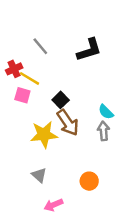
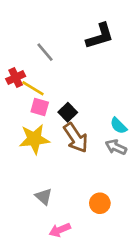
black L-shape: (89, 50) -> (100, 36), moved
pink square: (22, 95) -> (40, 107), moved
gray arrow: (103, 131) -> (116, 147), turned -60
yellow star: (44, 135) -> (34, 139), moved

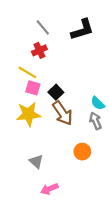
gray line: (45, 52) -> (43, 27), moved
red cross: (16, 78) -> (39, 50), moved
gray arrow: (116, 147) -> (95, 121), turned 42
orange circle: (100, 203) -> (82, 152), moved

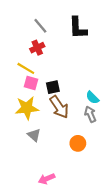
black L-shape: (82, 30) -> (78, 28), turned 105
black square: (56, 92) -> (53, 87), turned 32
gray triangle: (36, 161) -> (34, 135), moved

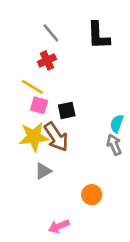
cyan semicircle: (92, 98) -> (117, 124), turned 64
brown arrow: (59, 107) -> (56, 137), moved
gray triangle: (34, 135) -> (43, 171), turned 48
orange circle: (78, 143) -> (92, 195), moved

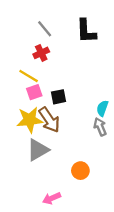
pink square: (39, 105) -> (34, 92), turned -35
gray triangle: (43, 171) -> (38, 150), size x1.5

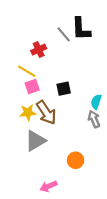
gray line: (45, 29) -> (64, 34), moved
black square: (59, 97) -> (64, 89), moved
yellow star: (30, 120) -> (28, 113), size x0.7

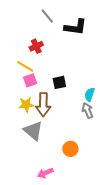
black L-shape: (81, 29) -> (75, 27), turned -80
gray line: (64, 34) -> (47, 16), moved
brown arrow: (46, 113) -> (43, 105), turned 35
gray triangle: (35, 141) -> (33, 131), turned -50

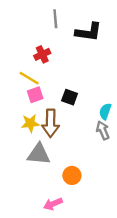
gray line: (47, 16) -> (55, 19), turned 35
black square: (59, 82) -> (70, 97), turned 32
gray triangle: (33, 131) -> (39, 154), turned -35
orange circle: (70, 149) -> (72, 175), moved

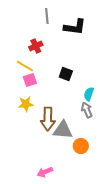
black square: (70, 97) -> (66, 74), moved
brown arrow: (51, 123) -> (48, 119), moved
gray triangle: (39, 154) -> (63, 130), moved
orange circle: (72, 175) -> (81, 146), moved

